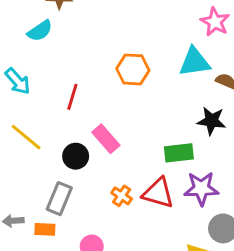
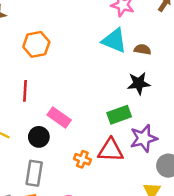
cyan triangle: (194, 62) -> (114, 40), turned 44
orange hexagon: (133, 69) -> (36, 44), moved

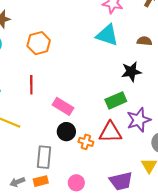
brown semicircle: (142, 49) -> (144, 41), moved
black circle: (39, 137) -> (66, 132), moved

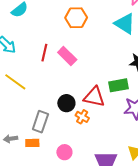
orange hexagon: (39, 43) -> (76, 18), moved
pink rectangle: (63, 106) -> (67, 56), moved
red triangle: (110, 132) -> (94, 97), moved

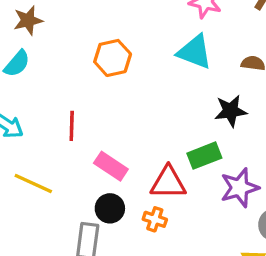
pink rectangle: (67, 56) -> (111, 166), moved
black circle: (66, 103) -> (110, 208), moved

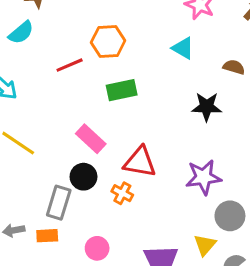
cyan triangle: (195, 52) -> (183, 48), size x0.7
red line: (72, 126) -> (70, 65), moved, turned 56
green rectangle: (204, 156) -> (122, 90), moved

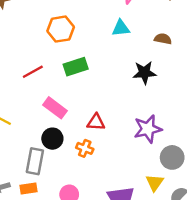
cyan triangle: (183, 48) -> (121, 28), turned -30
red line: (70, 65) -> (33, 72), moved
red triangle: (140, 162) -> (96, 122), size x0.7

